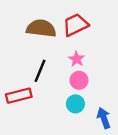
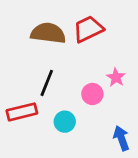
pink star: (77, 59) -> (116, 77), moved
cyan circle: (75, 104) -> (65, 122), moved

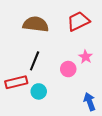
red trapezoid: (88, 29) -> (78, 21), moved
cyan circle: (65, 122) -> (39, 91), moved

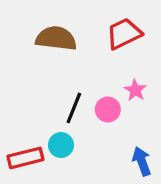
black line: (35, 61) -> (74, 108), moved
red rectangle: (16, 82) -> (25, 158), moved

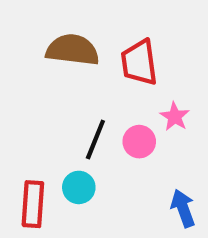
red trapezoid: (124, 34) -> (139, 62), moved, turned -72
red rectangle: (25, 158) -> (33, 204), turned -72

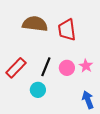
pink star: (175, 117) -> (86, 66), moved
red rectangle: (33, 204) -> (16, 68), moved, turned 40

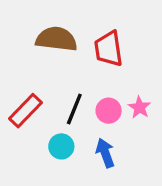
blue arrow: (88, 100) -> (105, 153), moved

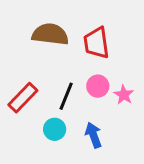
pink circle: (109, 111) -> (98, 86), moved

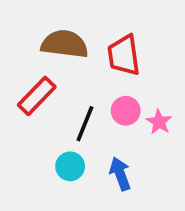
red rectangle: (23, 98) -> (37, 96), moved

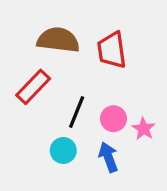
pink circle: (126, 111) -> (113, 119), moved
pink star: (159, 122) -> (144, 129), moved

